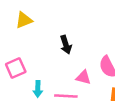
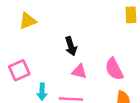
pink triangle: (83, 77) -> (79, 71), moved

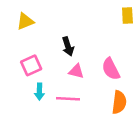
pink square: (19, 70) -> (31, 65), moved

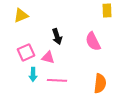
pink semicircle: (111, 69) -> (93, 41), moved
pink triangle: (76, 71) -> (48, 57), moved

